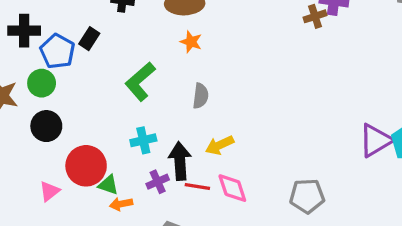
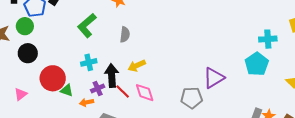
purple triangle: (375, 140) -> (214, 78), moved
red line: (197, 186) -> (123, 92), turned 35
pink triangle: (49, 191) -> (21, 94), moved
orange arrow: (121, 204) -> (87, 102), moved

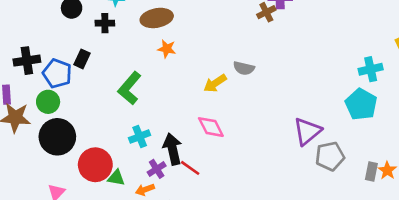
gray semicircle: (125, 35) -> (244, 68), moved, turned 105
black circle: (28, 53) -> (57, 137), size x1.4
yellow arrow: (137, 66) -> (215, 83), moved
pink diamond: (145, 93) -> (211, 127), moved
gray pentagon: (192, 98) -> (330, 156), moved

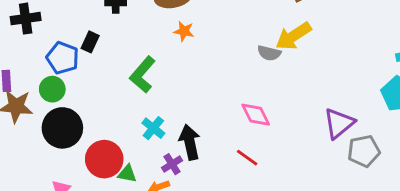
black cross: (27, 61) -> (26, 19), moved
yellow arrow: (215, 83) -> (293, 36), moved, size x1.4
pink diamond: (211, 127) -> (256, 115), moved
cyan cross: (140, 136) -> (153, 128), turned -30
red line: (190, 168) -> (247, 158), moved

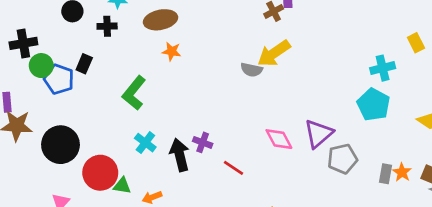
green circle: (52, 89) -> (41, 66), moved
pink diamond: (256, 115) -> (279, 139), moved
purple cross: (172, 164) -> (203, 142), moved, turned -36

